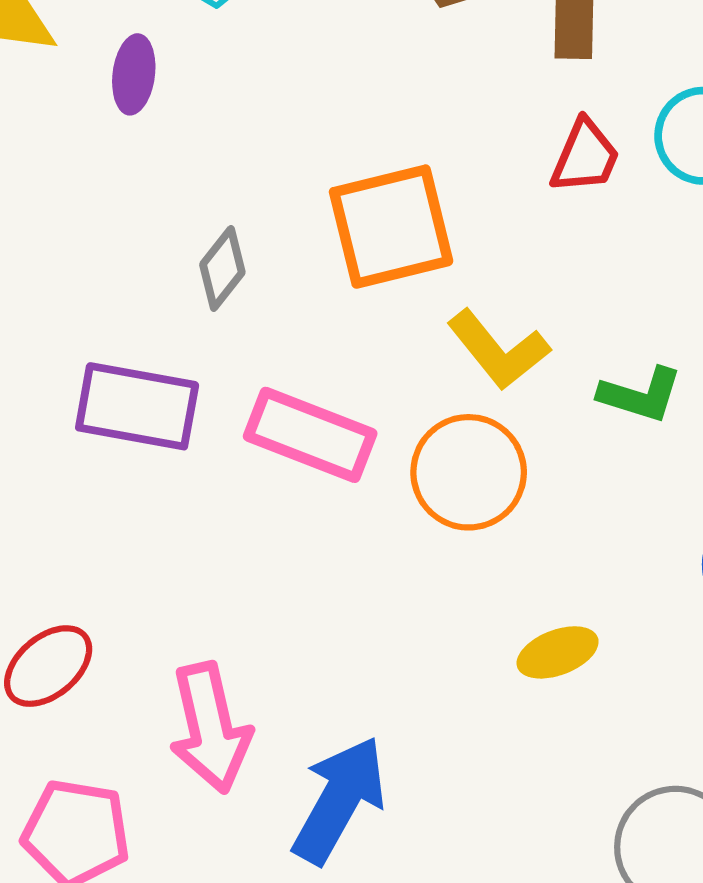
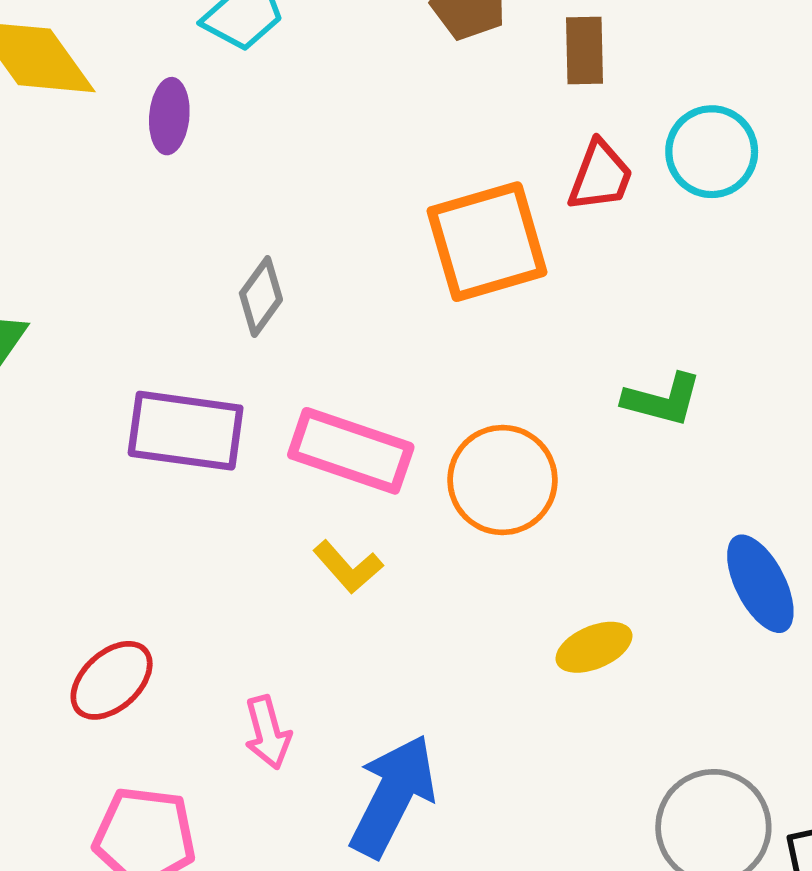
orange square: (391, 227) -> (487, 242), moved
yellow L-shape: (498, 350) -> (348, 567), moved, size x0.7
pink arrow: (210, 728) -> (268, 732), size x0.6

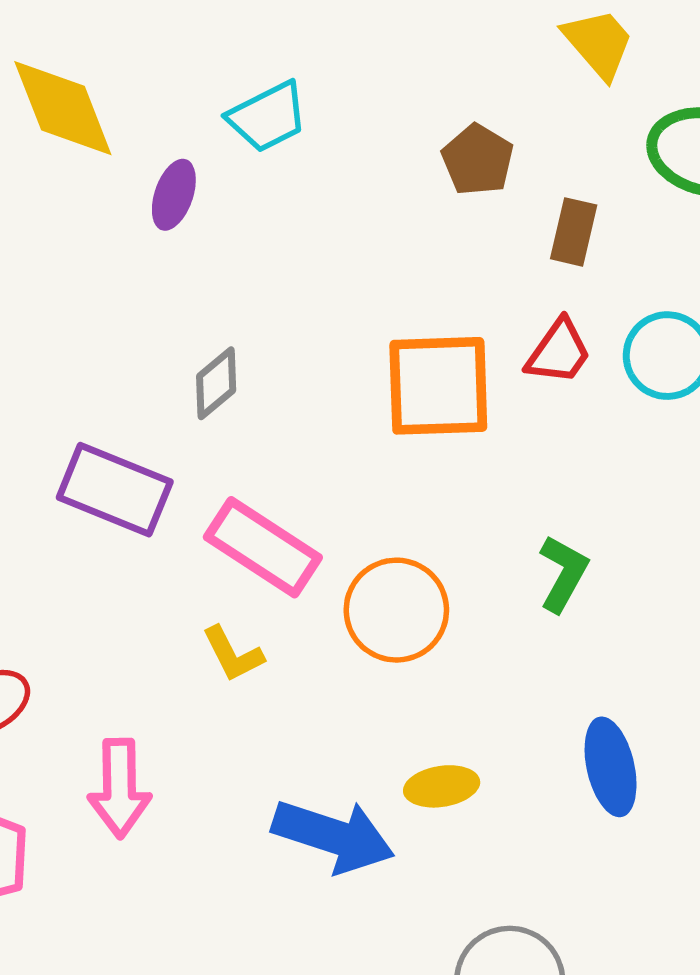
green L-shape: (662, 400) -> (563, 573), turned -90
pink arrow: (268, 732) -> (119, 788), size x1.4
blue arrow: (393, 796) -> (333, 836), moved, turned 67

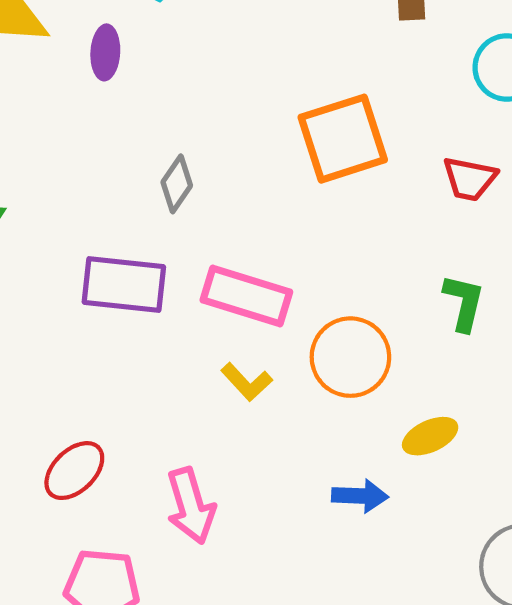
red trapezoid: (559, 352) -> (470, 179), moved, turned 82
green L-shape: (563, 573) -> (464, 303), moved
orange circle: (396, 610) -> (350, 357), moved
blue arrow: (333, 836) -> (360, 496), size x0.6

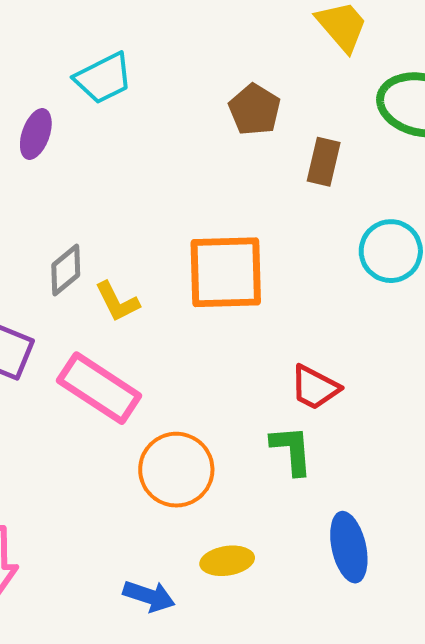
red trapezoid: (470, 179) -> (315, 388), moved
green L-shape: (464, 303) -> (292, 450), turned -34
yellow L-shape: (247, 382) -> (117, 302), moved

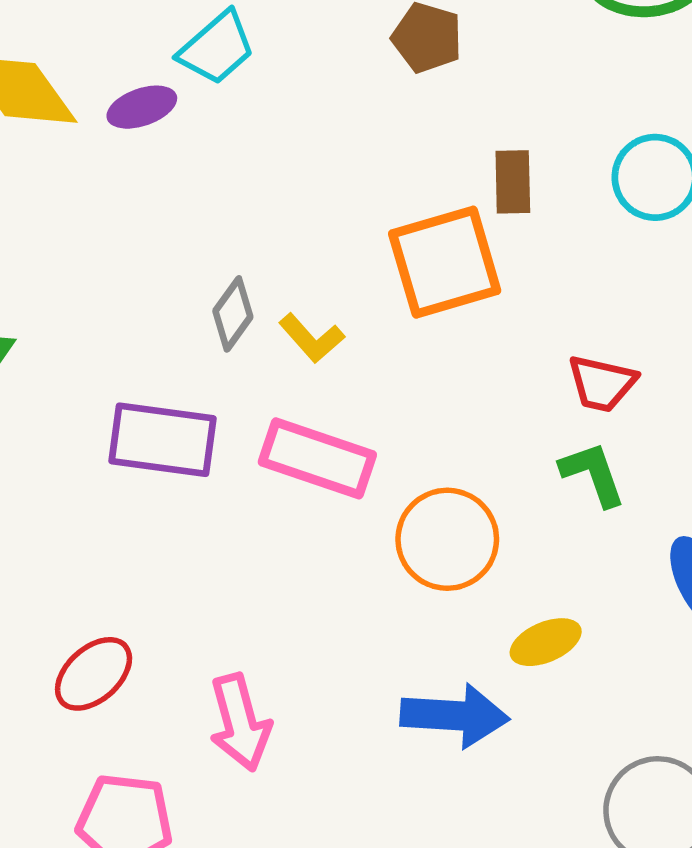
purple ellipse: (36, 134) -> (142, 107), moved, turned 66
brown rectangle: (324, 162) -> (513, 182), moved
blue arrow: (149, 596) -> (455, 716), size x1.5

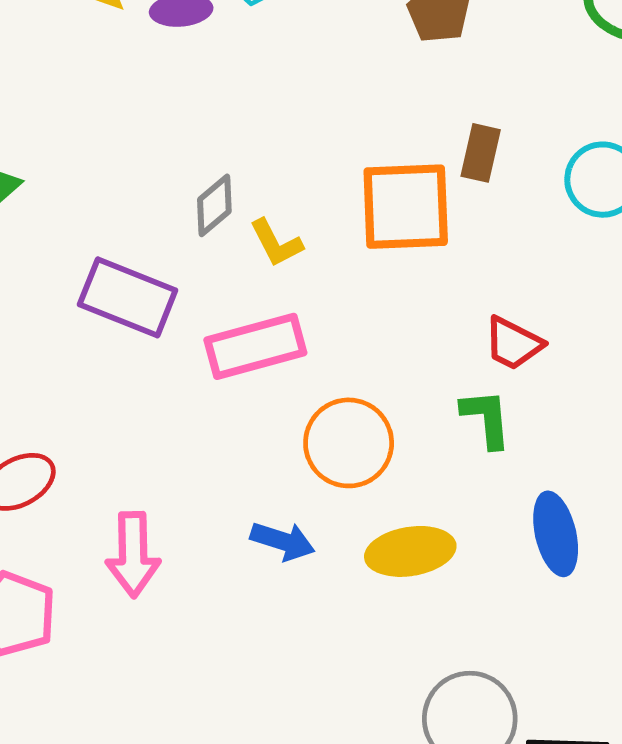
pink rectangle: (317, 458) -> (255, 346), turned -48
yellow ellipse: (546, 642) -> (410, 551), size x1.4
blue arrow: (455, 716) -> (283, 541), moved, size x0.7

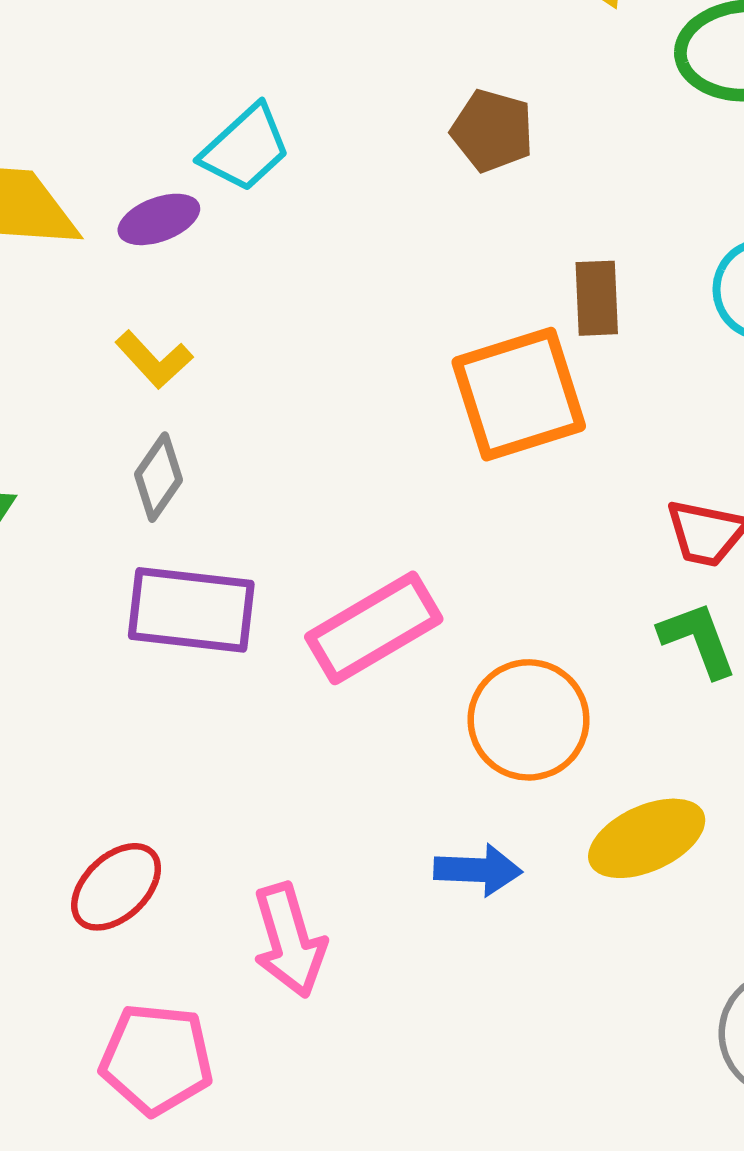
gray diamond: (214, 205) -> (159, 477), moved
yellow L-shape: (276, 243) -> (154, 360), moved

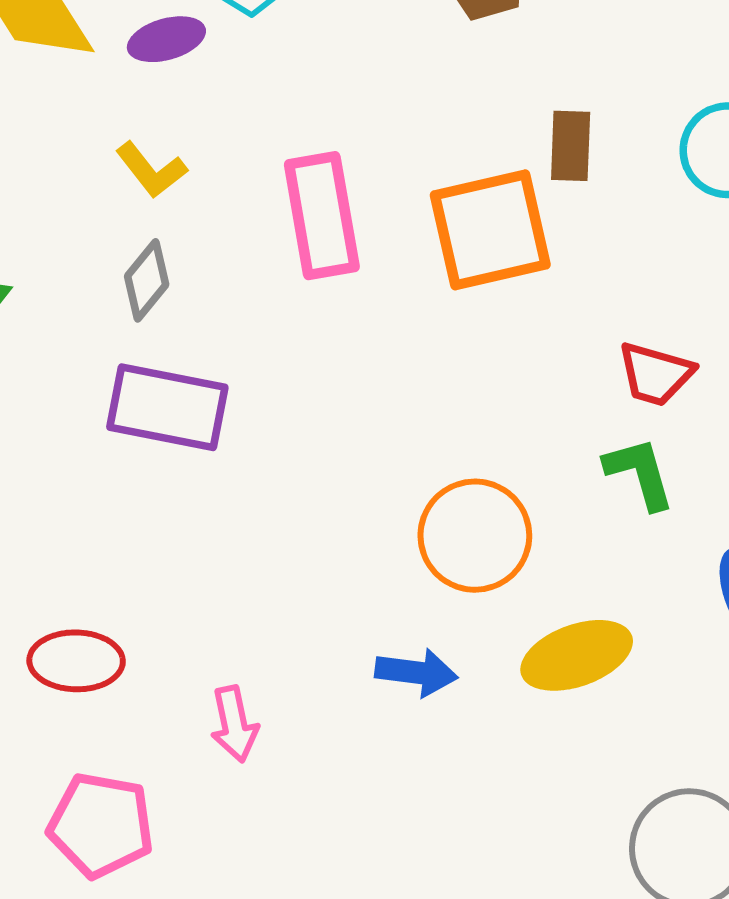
pink rectangle: (374, 628) -> (322, 216), moved, turned -74
red ellipse: (116, 887) -> (76, 661), turned 40
pink arrow: (289, 940) -> (234, 724), size x0.7

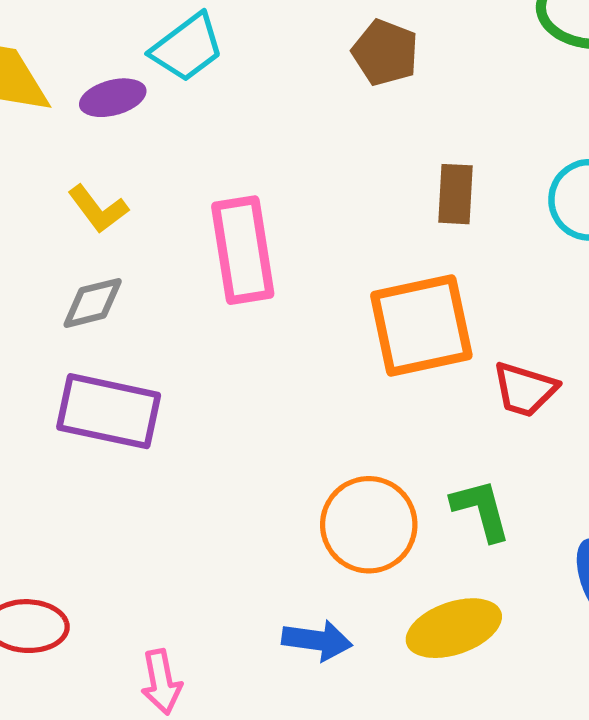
orange square: (490, 230) -> (421, 326), moved
gray diamond: (147, 280) -> (93, 303), turned 36
green L-shape: (640, 473) -> (481, 510), moved

